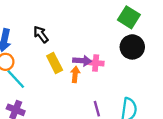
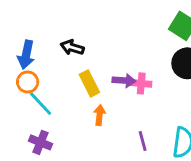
black arrow: (41, 34) -> (72, 47), turned -36
orange arrow: (75, 74) -> (99, 115), moved

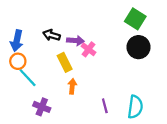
purple arrow: (124, 81) -> (75, 41), moved
pink cross: (141, 83) -> (88, 49), moved, turned 32
purple cross: (41, 142) -> (42, 107), moved

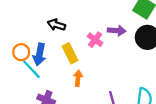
blue arrow: (17, 41) -> (39, 54), moved
purple arrow: (75, 41) -> (117, 31), moved

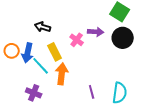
cyan line: (31, 69) -> (41, 66), moved
orange arrow: (78, 78) -> (62, 74), size x1.5

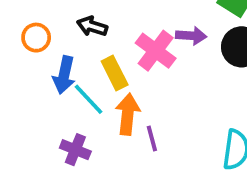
pink cross: (77, 40) -> (156, 51), size x1.5
orange circle: (12, 51) -> (36, 38), moved
purple line: (92, 92) -> (152, 138), moved

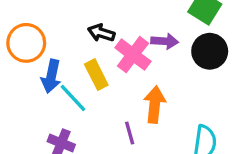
black arrow: (92, 26) -> (101, 33), moved
orange circle: (36, 38) -> (26, 43), size x1.5
orange arrow: (128, 114) -> (155, 105), moved

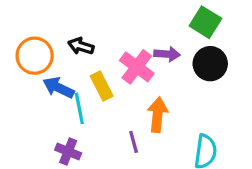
black arrow: (101, 33) -> (81, 46), moved
blue arrow: (51, 76) -> (59, 88), turned 104
cyan line: (73, 98) -> (79, 108), turned 32

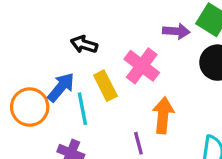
purple arrow: (167, 54) -> (176, 31), moved
orange circle: (35, 56) -> (30, 107), moved
blue arrow: (59, 88) -> (61, 87), turned 104

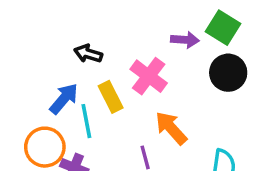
orange circle: (30, 107) -> (45, 147), moved
orange arrow: (163, 115) -> (171, 128), turned -48

